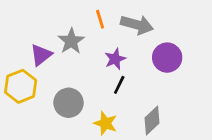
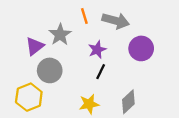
yellow hexagon: (21, 86) -> (29, 97), moved
gray circle: (69, 103) -> (50, 70), moved
yellow star: (105, 123) -> (89, 104), turned -30

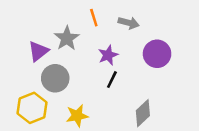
gray arrow: (116, 21) -> (129, 23), size x0.7
yellow star: (89, 104) -> (77, 116), moved

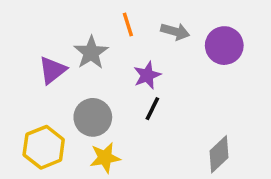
purple circle: (157, 54) -> (224, 46), moved
gray circle: (55, 78) -> (93, 117), moved
gray diamond: (143, 113) -> (219, 154), moved

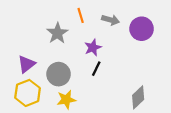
purple triangle: (52, 70) -> (26, 64), moved

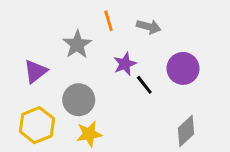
purple circle: (142, 29) -> (183, 68), moved
purple triangle: (26, 64) -> (35, 71), moved
black line: (96, 69) -> (144, 85), moved, turned -64

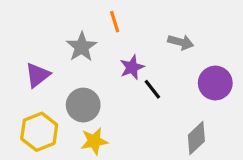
gray arrow: (149, 27) -> (181, 42), moved
purple circle: (183, 68) -> (215, 83), moved

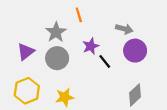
purple circle: (215, 83) -> (135, 51), moved
gray circle: (83, 105) -> (57, 58), moved

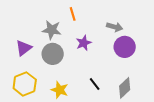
gray star: (56, 32) -> (52, 30), turned -30
black line: (105, 61) -> (95, 84), moved
yellow star: (65, 97) -> (60, 90), turned 30

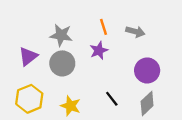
orange line: (73, 14) -> (104, 27), moved
purple circle: (125, 47) -> (147, 70), moved

